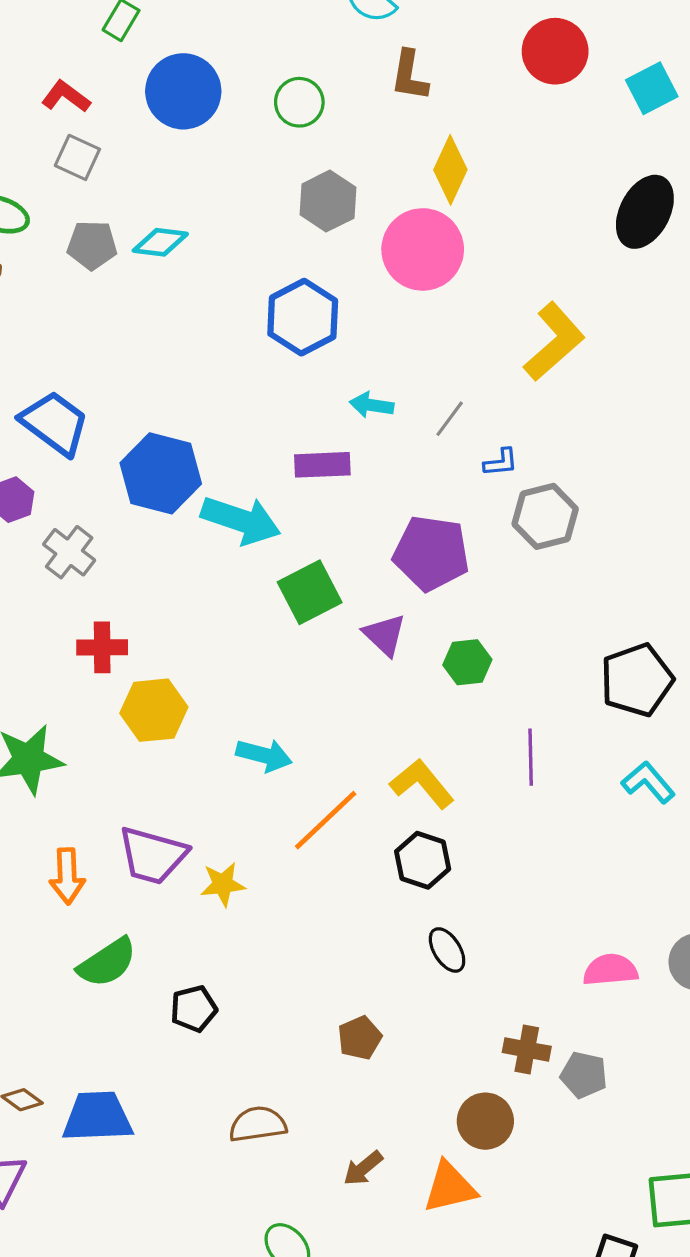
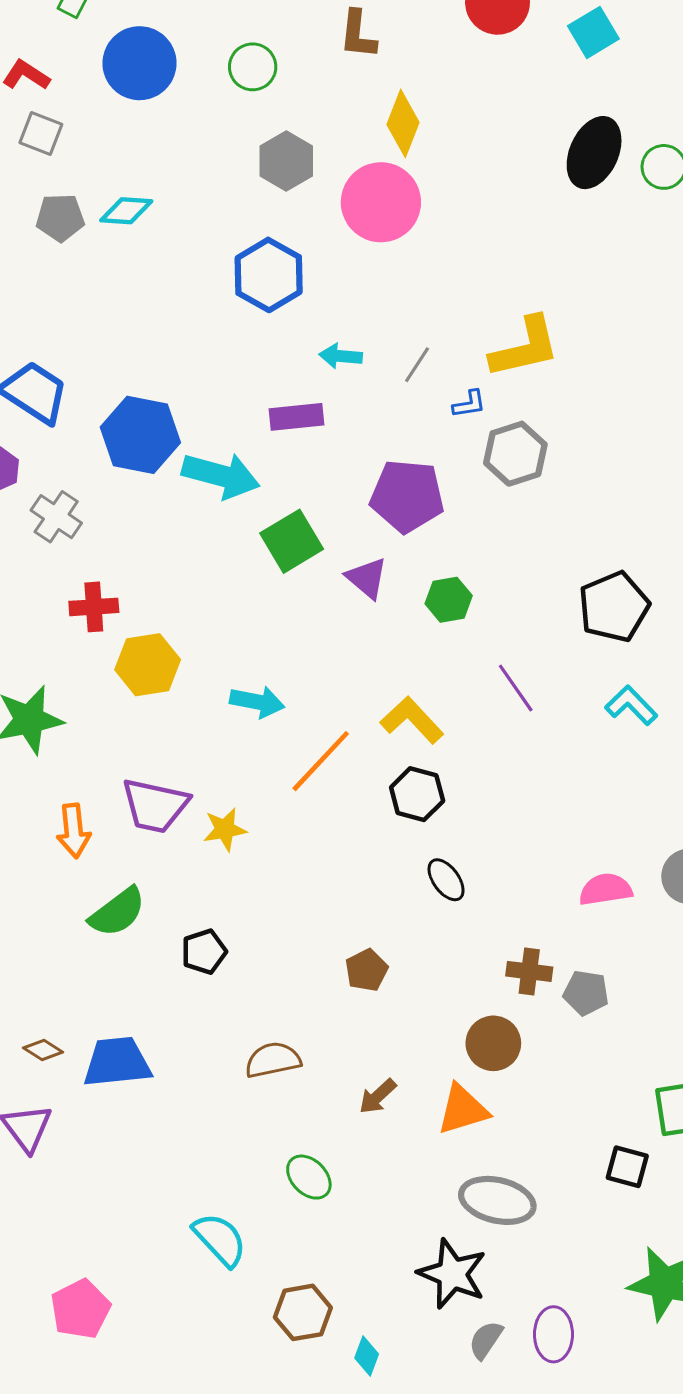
yellow L-shape: (554, 342) -> (525, 347), moved, turned 32
purple line: (531, 757) -> (516, 688), turned -30

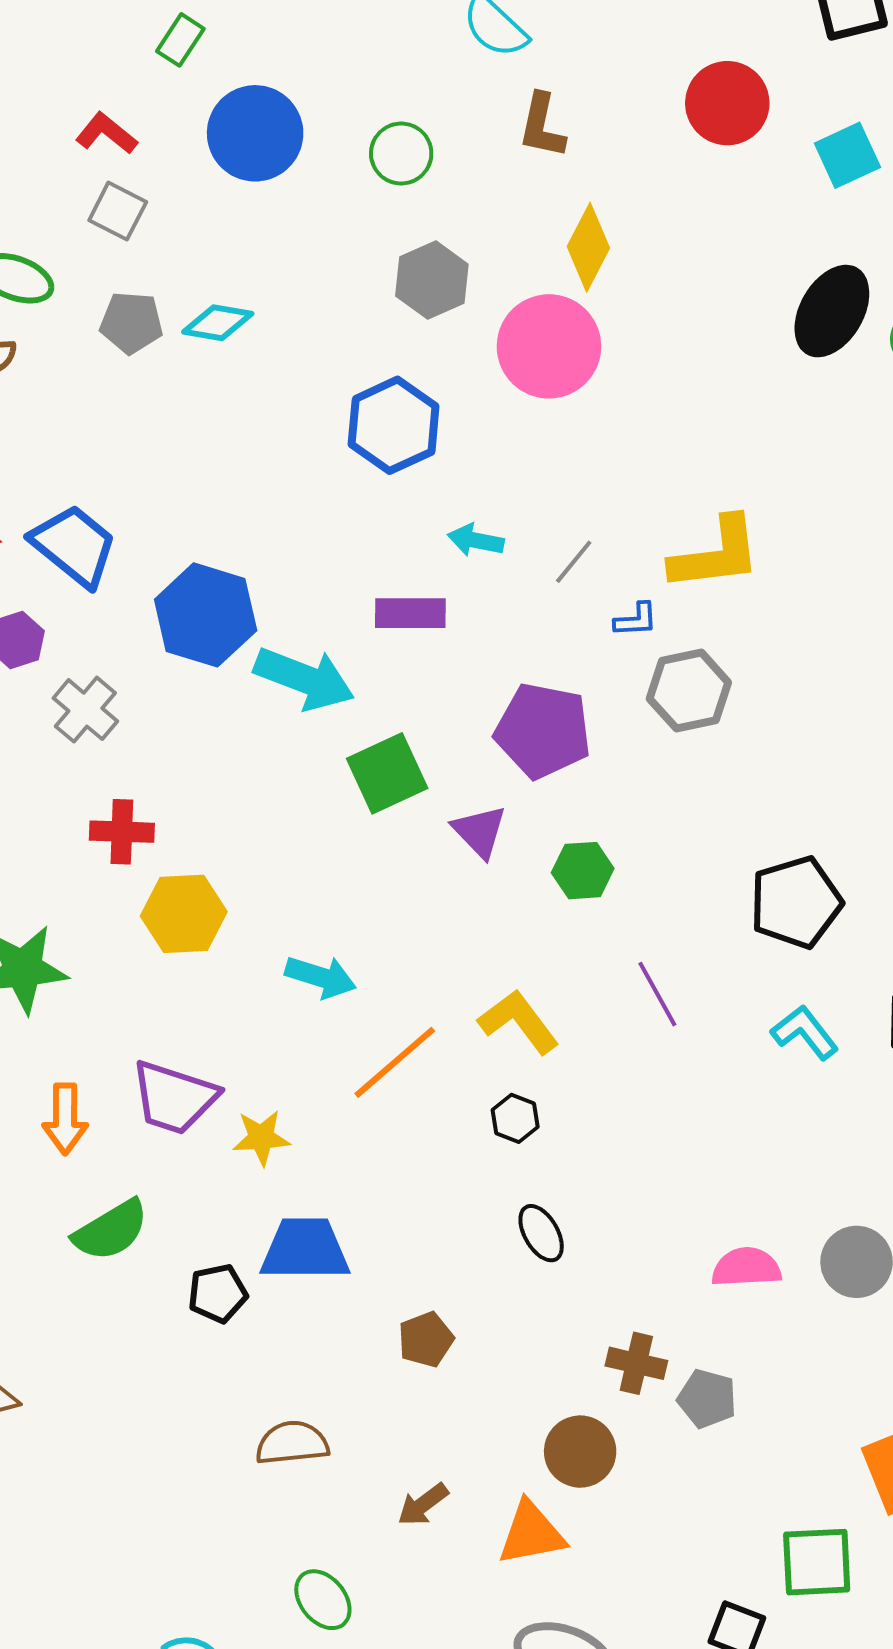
black hexagon: (417, 794) -> (515, 1118), size x0.7
blue trapezoid: (117, 1062) -> (305, 1249), moved

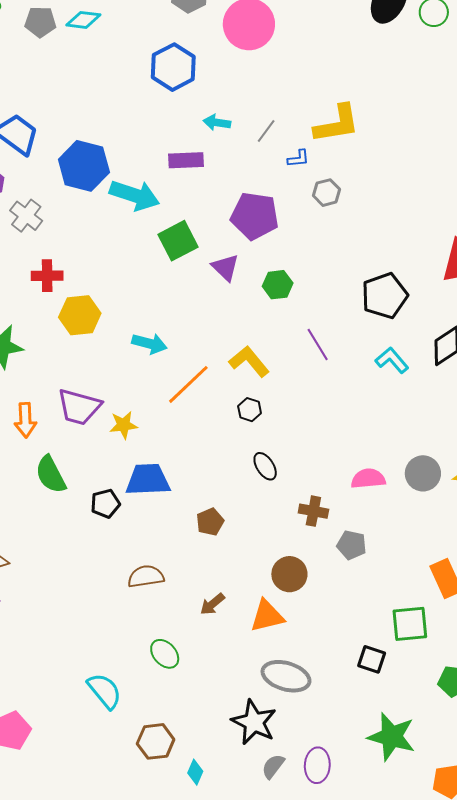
gray hexagon: (689, 691) -> (326, 193), size x0.7
green semicircle: (111, 1230) -> (51, 475), turned 96
brown cross: (636, 1363) -> (313, 511), moved

